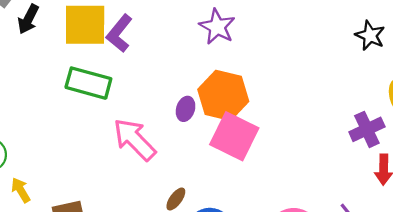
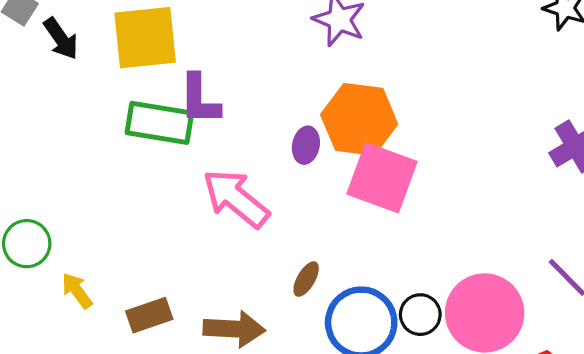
black arrow: (28, 19) -> (61, 39), turned -56
purple L-shape: (119, 33) -> (199, 99), moved, turned -33

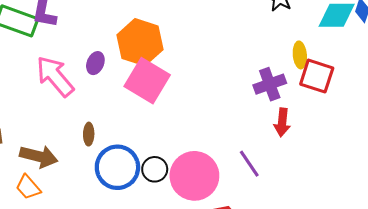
purple ellipse: (306, 145) -> (95, 63), moved
brown ellipse: (306, 279) -> (89, 134), turned -40

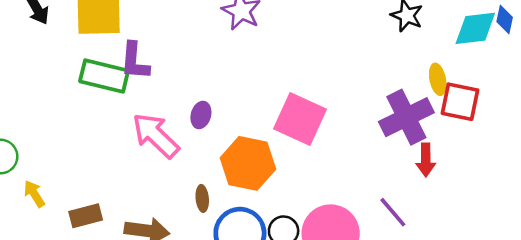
orange hexagon: (140, 42) -> (248, 163), moved
pink square: (147, 81) -> (300, 119), moved
purple cross: (270, 84) -> (406, 117), size x1.4

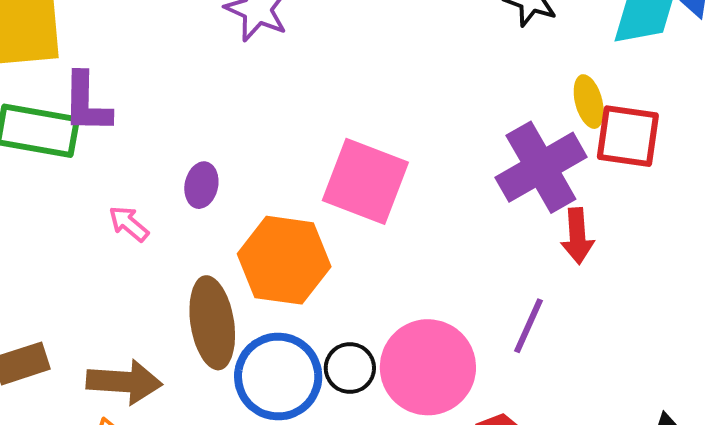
pink arrow: (156, 135) -> (129, 224), size x0.5
brown ellipse: (202, 198) -> (212, 323), size x2.0
purple line: (393, 212) -> (528, 326), turned 68

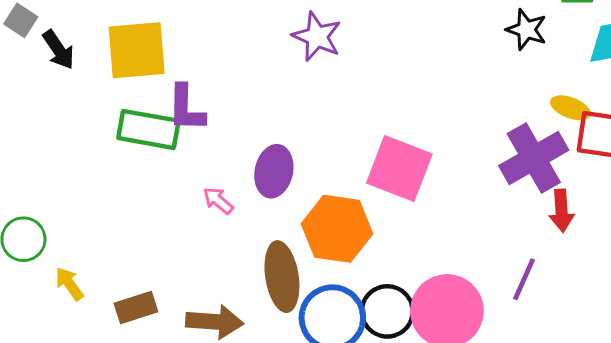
yellow ellipse: (589, 102) -> (570, 108), turned -54
purple ellipse: (201, 185) -> (274, 171), size x1.5
black circle: (350, 368) -> (387, 311), size x1.4

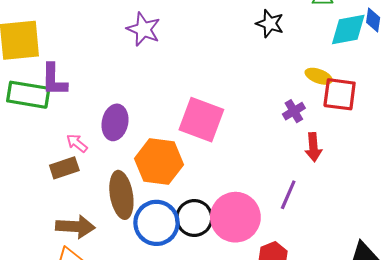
black star: (526, 30) -> (270, 24), moved
purple cross: (534, 158) -> (294, 111), size x0.5
brown rectangle: (136, 307) -> (64, 168), moved

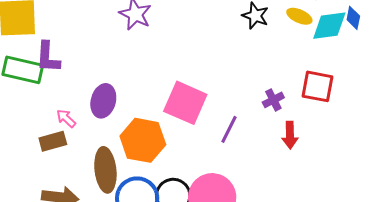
yellow ellipse: (319, 76) -> (299, 16), moved
purple line: (288, 195) -> (229, 129), moved

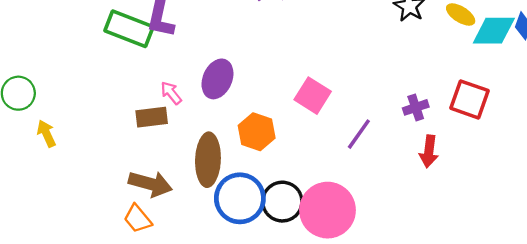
pink square: (185, 103) -> (313, 96), size x0.7
orange hexagon: (143, 140) -> (257, 132), size x0.7

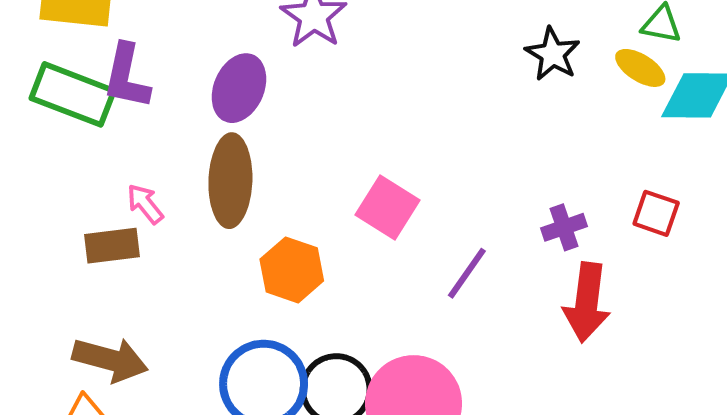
purple ellipse: (217, 79) -> (239, 88), moved
red square: (469, 99) -> (656, 213), size x0.7
red arrow: (429, 151) -> (587, 302), size x1.4
brown ellipse: (208, 160) -> (230, 181), moved

